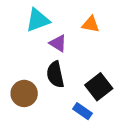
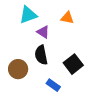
blue rectangle: (83, 111) -> (53, 85), moved

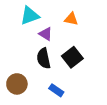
black square: (73, 64) -> (72, 57), moved
brown circle: (18, 69) -> (17, 84), moved

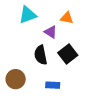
purple triangle: (46, 34) -> (51, 32), moved
blue rectangle: (56, 90) -> (53, 85), turned -32

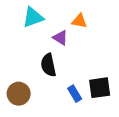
black square: (68, 54) -> (100, 88), moved, turned 30
blue rectangle: (53, 85) -> (75, 94), moved, turned 56

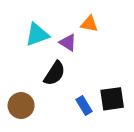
cyan triangle: (33, 17) -> (37, 35), moved
black semicircle: (48, 65) -> (55, 73), turned -135

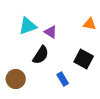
orange triangle: (89, 24) -> (90, 24), moved
black square: (112, 99) -> (84, 59), moved, turned 36

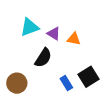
orange triangle: (90, 24) -> (74, 39), moved
black square: (84, 59) -> (89, 77), moved, turned 30

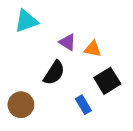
cyan triangle: (29, 27) -> (26, 21), moved
black square: (89, 77) -> (107, 81), moved

